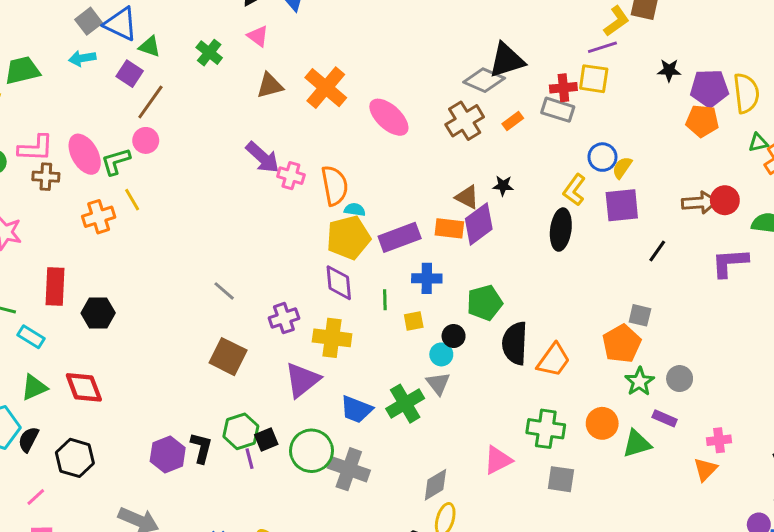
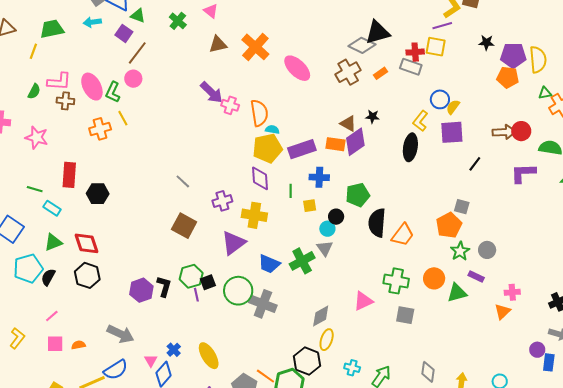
green L-shape: (116, 161) -> (113, 92), turned -50
black hexagon: (75, 458) -> (87, 275), moved

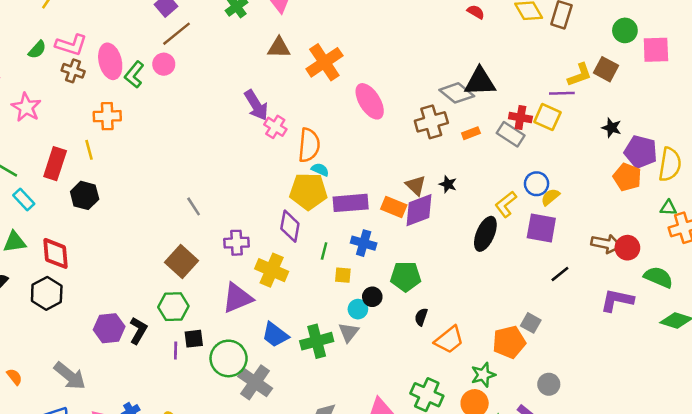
yellow line: (123, 118) -> (89, 150), moved
black semicircle: (377, 223) -> (421, 317), size x0.5
green star: (460, 251) -> (483, 375), moved
green hexagon: (191, 276) -> (173, 307), moved
orange semicircle: (78, 345) -> (14, 377), turned 48

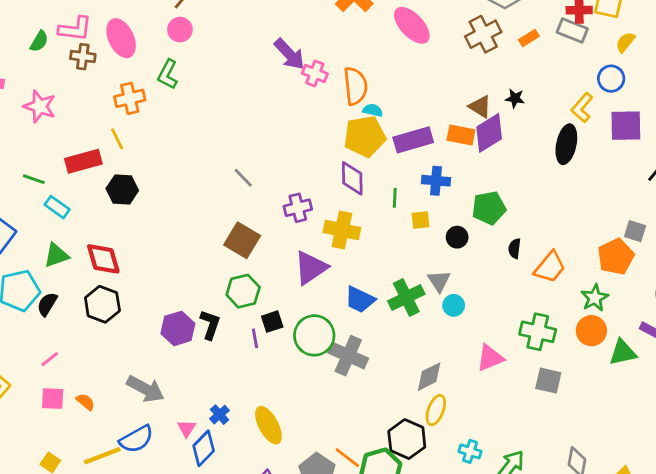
green L-shape: (134, 75) -> (168, 74), moved
red rectangle: (55, 164) -> (83, 161), turned 68
yellow semicircle: (550, 197) -> (625, 42), moved
cyan circle: (358, 309) -> (454, 305), moved

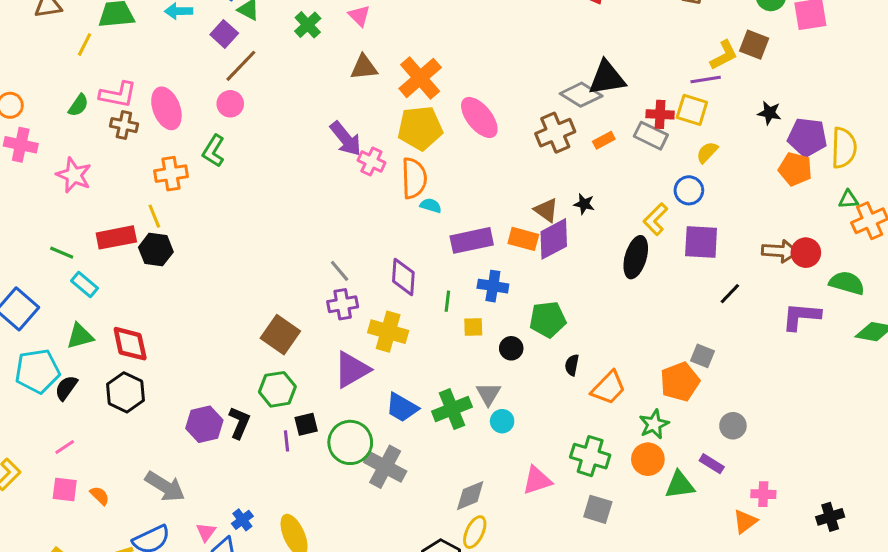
yellow pentagon: (365, 136) -> (420, 128), moved
gray line: (243, 178) -> (340, 271), moved
black hexagon: (122, 190) -> (156, 250), moved

